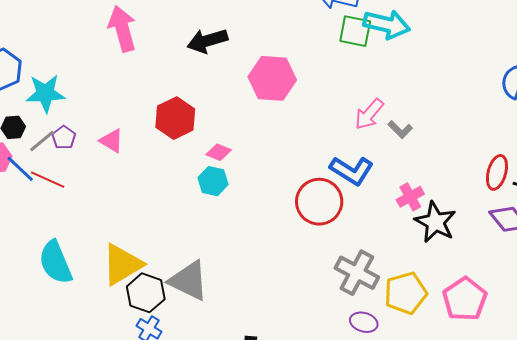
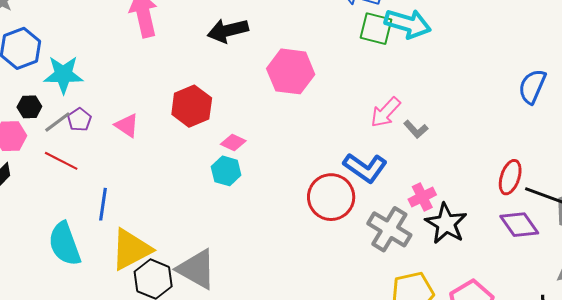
blue line: (20, 169) -> (103, 204), moved, turned 52
gray cross: (357, 273) -> (389, 229), moved

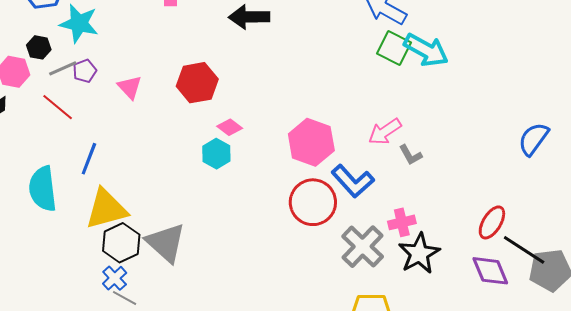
pink hexagon: (291, 71) -> (311, 142), moved

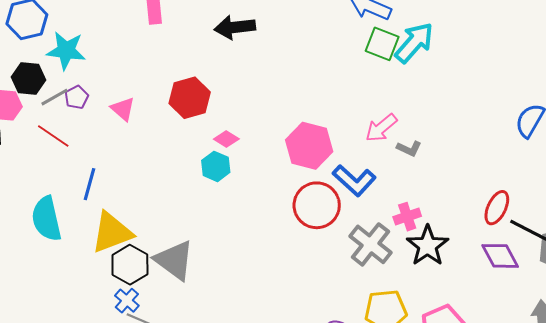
black hexagon: (39, 47) -> (28, 78), size x1.4
cyan arrow: (426, 50) -> (414, 43), turned -72
gray L-shape: (411, 155) -> (409, 149), turned -30

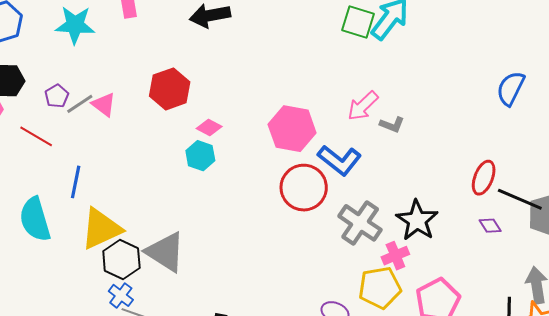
cyan star: (66, 51) -> (75, 25), moved
gray line: (54, 97) -> (80, 104), moved
pink cross: (407, 217) -> (395, 256), moved
purple diamond: (500, 256) -> (490, 226), size x0.6

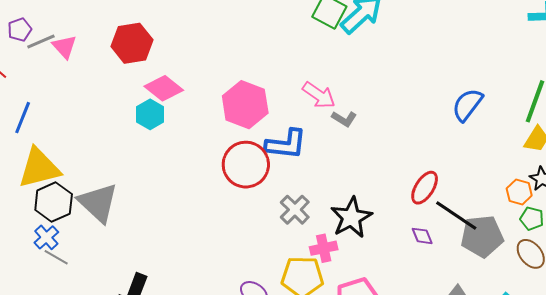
pink arrow: (363, 106) -> (319, 95), turned -112
pink diamond: (209, 128) -> (164, 88), size x1.5
blue L-shape: (339, 160) -> (286, 144), turned -42
gray cross: (360, 223) -> (295, 210), size x0.7

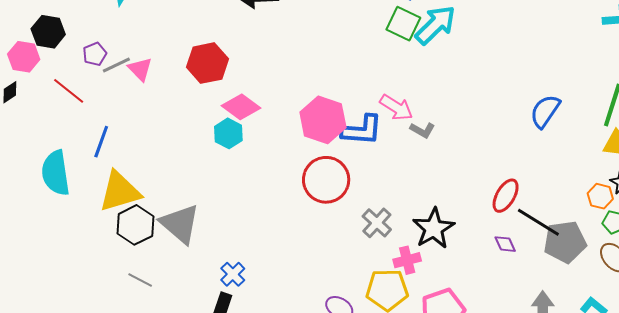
blue L-shape: (286, 144) -> (362, 130), moved
blue cross: (46, 237) -> (233, 274), moved

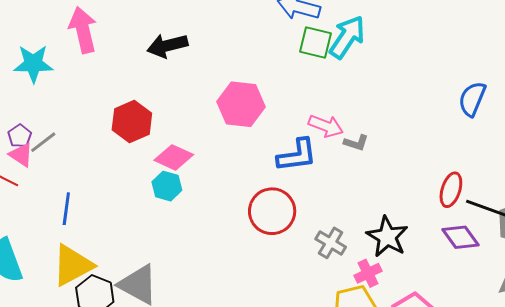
pink triangle: (140, 69) -> (21, 155), moved
pink hexagon: (323, 120) -> (241, 104), moved
blue line: (101, 142) -> (66, 209), moved
purple diamond: (505, 244) -> (461, 237), size x1.6

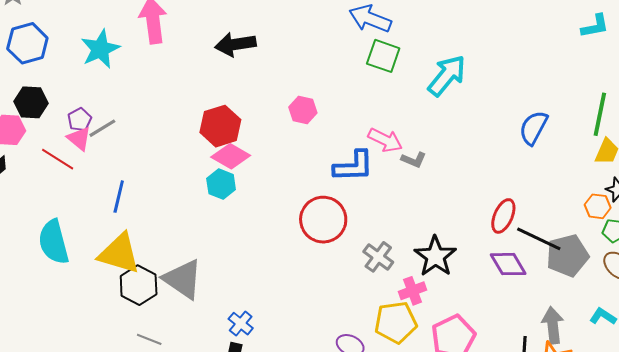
cyan arrow: (347, 37) -> (447, 76), moved
cyan star: (33, 64) -> (100, 49), turned -30
pink hexagon: (241, 104) -> (303, 110), size x0.6
red hexagon: (132, 121) -> (220, 126), moved
yellow triangle: (73, 265) -> (119, 254), turned 39

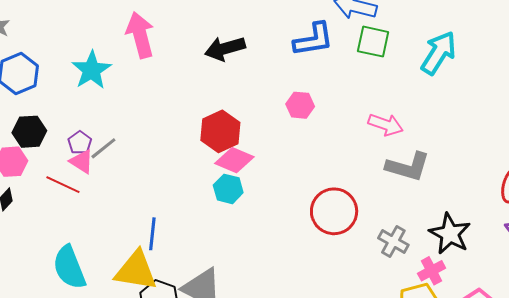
gray L-shape: (414, 160) -> (408, 167), moved, size x1.8
blue L-shape: (354, 166) -> (314, 40), moved
blue line: (119, 197) -> (152, 234), moved

